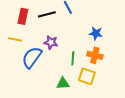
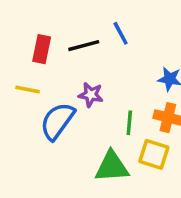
green triangle: (63, 83) -> (112, 167), size x1.5

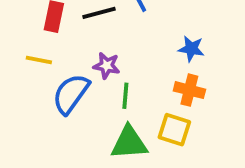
green line: (129, 123) -> (125, 96), moved

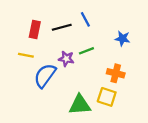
blue star: (191, 49) -> (122, 38), moved
green line: (125, 96) -> (86, 51), moved, turned 64

